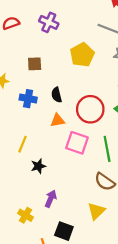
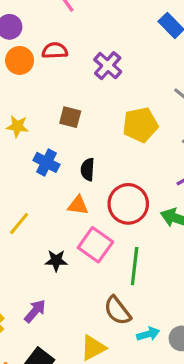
black star: (38, 166) -> (56, 261), moved

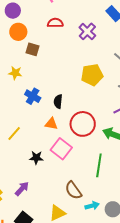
red semicircle: (55, 51) -> (55, 23), moved
purple cross: (108, 66) -> (87, 31), moved
brown square: (70, 117) -> (33, 49), moved
green line: (135, 266) -> (99, 165), moved

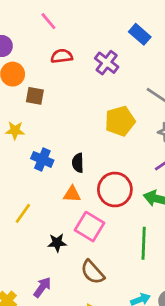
brown semicircle: (73, 190) -> (93, 272), moved

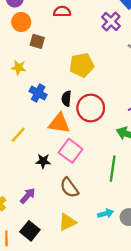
purple cross: (107, 63) -> (111, 21), moved
yellow pentagon: (120, 121) -> (82, 65), moved
red circle: (115, 190) -> (91, 108), moved
orange triangle: (72, 194) -> (59, 123), size x1.5

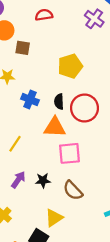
pink square: (71, 151) -> (70, 153), turned -35
black star: (43, 161) -> (43, 180), moved
purple arrow: (28, 196) -> (18, 180), moved
yellow triangle: (67, 222) -> (54, 218), moved

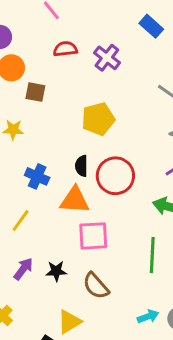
purple cross: (94, 19) -> (107, 58), moved
blue cross: (30, 99) -> (37, 176), moved

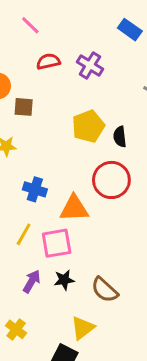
black semicircle: (81, 166) -> (120, 137), moved
pink square: (93, 236) -> (57, 243), moved

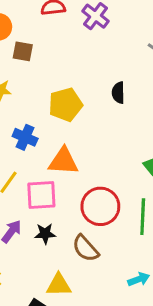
yellow pentagon: (88, 126) -> (65, 105), moved
red circle: (111, 180) -> (100, 206), moved
yellow triangle: (83, 328) -> (59, 285), turned 30

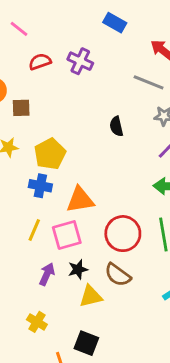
yellow pentagon: (65, 105) -> (50, 154), moved
yellow triangle: (59, 285) -> (91, 296), moved

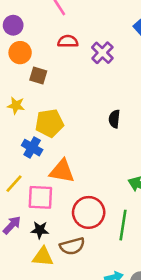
brown semicircle: (118, 275) -> (72, 246), turned -70

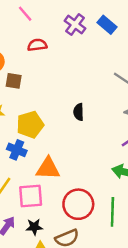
purple cross: (102, 53) -> (75, 25), moved
black semicircle: (114, 119) -> (79, 112), moved

